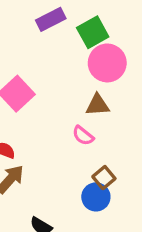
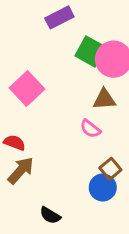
green square: (93, 32) -> (90, 51), moved, turned -32

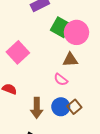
brown arrow: (21, 170) -> (37, 108), moved, turned 138
blue circle: (103, 187) -> (61, 107), moved

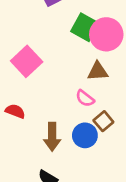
brown square: (74, 107) -> (103, 121), moved

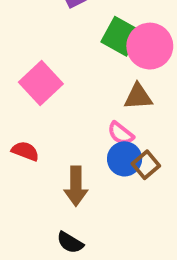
blue circle: (85, 135) -> (125, 159), moved

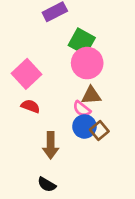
pink circle: (150, 46) -> (87, 63), moved
brown triangle: (138, 97) -> (91, 95), moved
red semicircle: (25, 151) -> (30, 106), moved

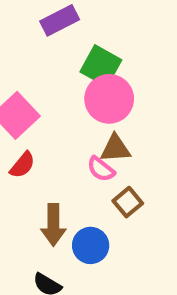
red semicircle: (30, 106) -> (22, 165), turned 108
blue circle: (84, 126) -> (91, 245), moved

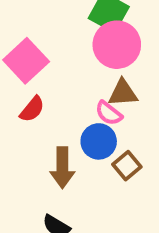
brown square: (128, 202) -> (127, 166), moved
blue circle: (91, 245) -> (99, 141), moved

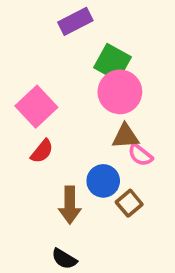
pink semicircle: (109, 113) -> (140, 155), moved

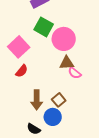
green square: (112, 62) -> (44, 27), moved
blue circle: (103, 181) -> (53, 117), moved
brown square: (129, 203) -> (59, 100), moved

